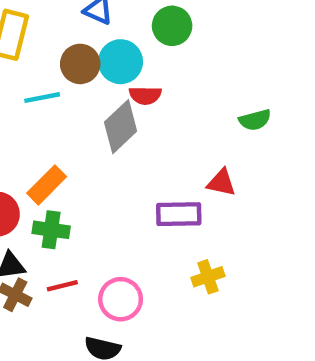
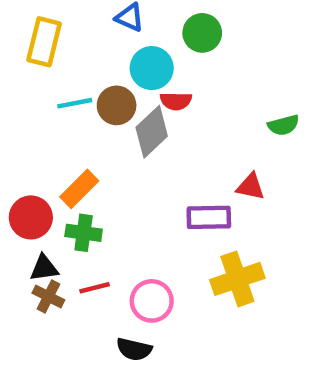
brown circle: (80, 64) -> (117, 105), moved
yellow cross: (208, 277) -> (237, 279), size x1.6

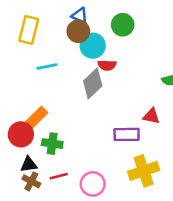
brown circle: (117, 105) -> (78, 31), moved
orange rectangle: (79, 189) -> (37, 117), moved

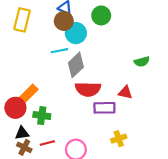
red semicircle: (107, 65) -> (88, 89), moved, size x1.6
cyan line: (47, 67) -> (59, 51), moved
yellow cross: (144, 171) -> (119, 139), size x0.6

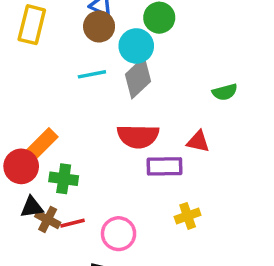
cyan circle: (76, 33) -> (136, 46), moved
gray diamond: (76, 65) -> (138, 78), moved
brown cross: (24, 147) -> (48, 219), moved

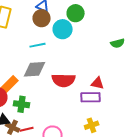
gray diamond: (138, 78) -> (34, 69), moved, turned 40
green semicircle: (225, 92) -> (118, 43), moved
purple rectangle: (165, 166) -> (91, 97), moved

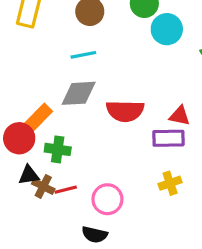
cyan circle: (63, 29) -> (167, 29), moved

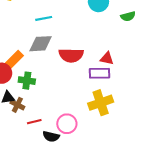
yellow cross: (170, 183) -> (101, 103), size x1.6
red line: (66, 190) -> (34, 122), moved
pink circle: (107, 199) -> (67, 124), moved

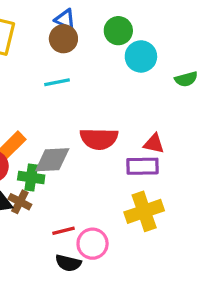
gray diamond: (41, 44) -> (52, 160), moved
brown cross: (17, 105) -> (20, 202), moved
red line: (34, 122) -> (63, 231), moved

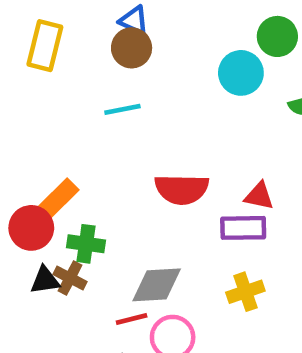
green circle: (118, 31) -> (277, 36), moved
gray diamond: (52, 160) -> (157, 285), moved
yellow cross: (144, 211) -> (245, 292), size x0.7

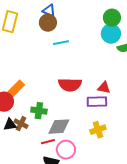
cyan circle: (241, 73) -> (111, 34), moved
cyan line: (122, 109) -> (61, 43), moved
green cross: (86, 244) -> (39, 111), moved

